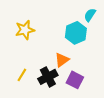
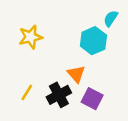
orange triangle: (62, 60) -> (76, 74), turned -35

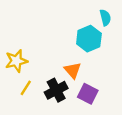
cyan semicircle: (111, 18) -> (105, 18), turned 133
yellow star: (31, 37) -> (16, 61), moved

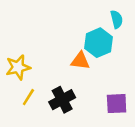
orange triangle: (73, 70) -> (80, 61), moved, turned -42
purple square: (88, 94) -> (117, 104), moved, turned -30

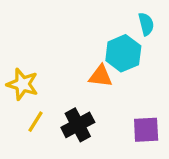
yellow star: (18, 67) -> (22, 84), turned 30

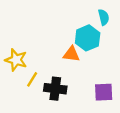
yellow line: (35, 122) -> (32, 79), moved
black cross: (78, 125) -> (55, 89), turned 35

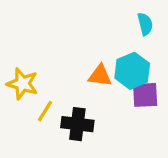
cyan hexagon: (88, 38) -> (132, 71), moved
purple square: (104, 92) -> (145, 95), moved

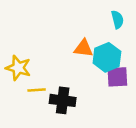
orange triangle: (100, 76) -> (83, 48), moved
yellow line: (45, 111) -> (37, 90), turned 54

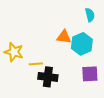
purple square: (117, 77) -> (90, 74), moved
yellow line: (37, 90) -> (36, 64), moved

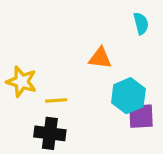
cyan hexagon: (82, 44) -> (128, 96), moved
black cross: (48, 77) -> (50, 133), moved

